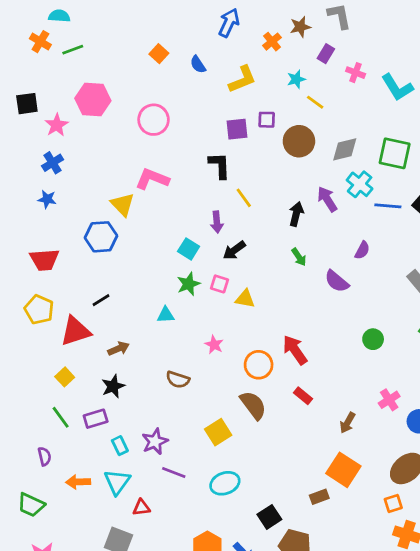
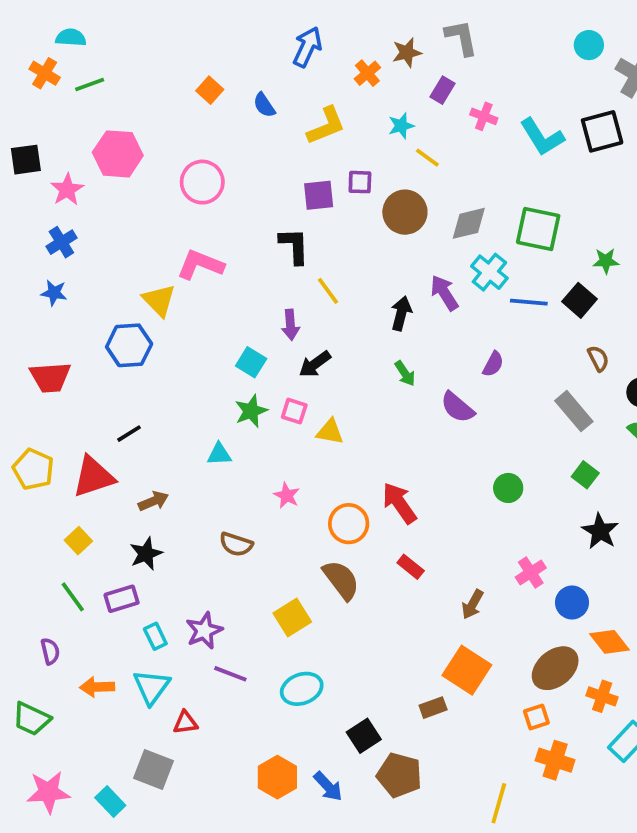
yellow pentagon: (39, 310) -> (33, 469), moved

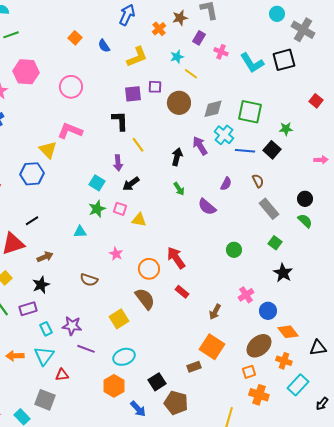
brown semicircle: (598, 358) -> (258, 181), moved
purple star: (204, 631) -> (72, 326), turned 30
orange hexagon: (277, 777) -> (114, 386), moved

